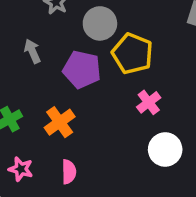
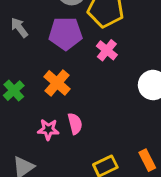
pink cross: (149, 102) -> (107, 50), moved
pink star: (21, 169) -> (48, 129), moved

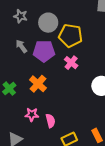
gray arrow: (19, 28) -> (21, 46), moved
pink semicircle: (75, 124) -> (50, 121), moved

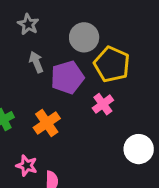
gray star: (20, 16) -> (28, 24), moved
purple pentagon: (44, 51) -> (67, 77), turned -30

